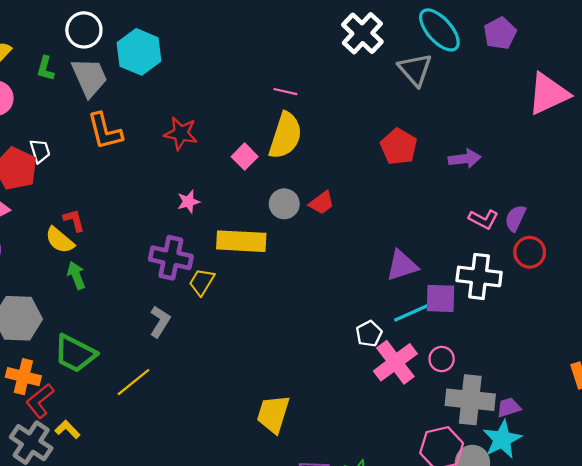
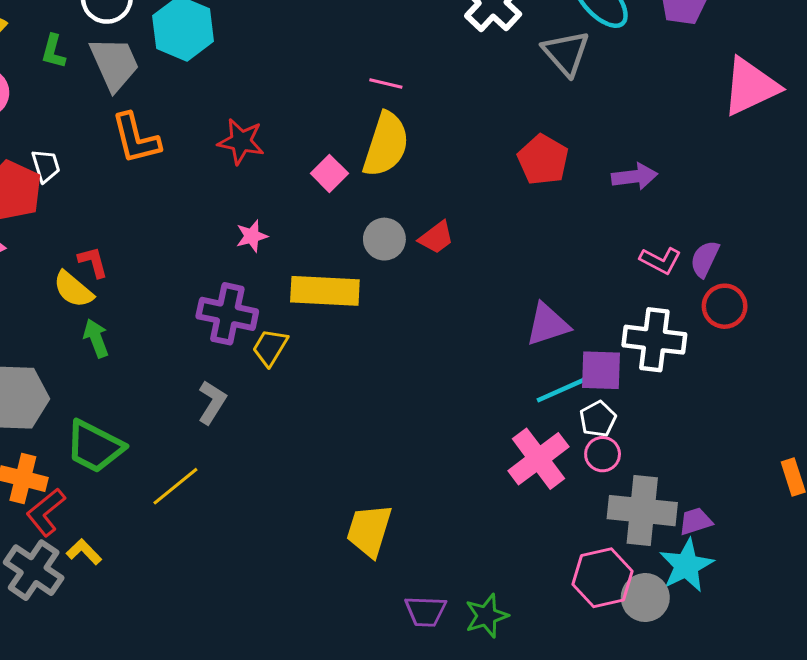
white pentagon: (369, 334) -> (598, 419), moved

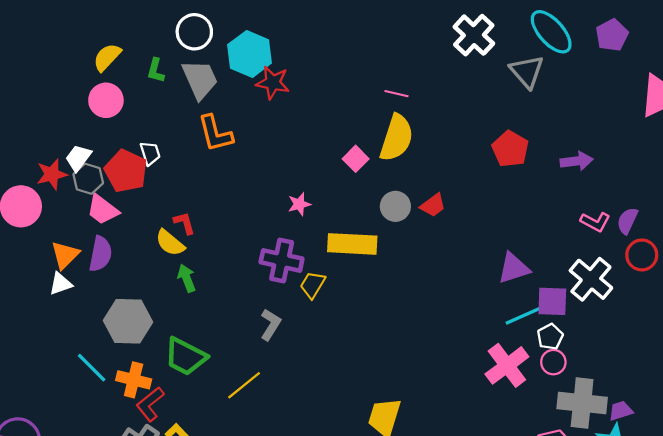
red star: (241, 141) -> (273, 83), moved
white cross: (654, 340) -> (591, 279), turned 33

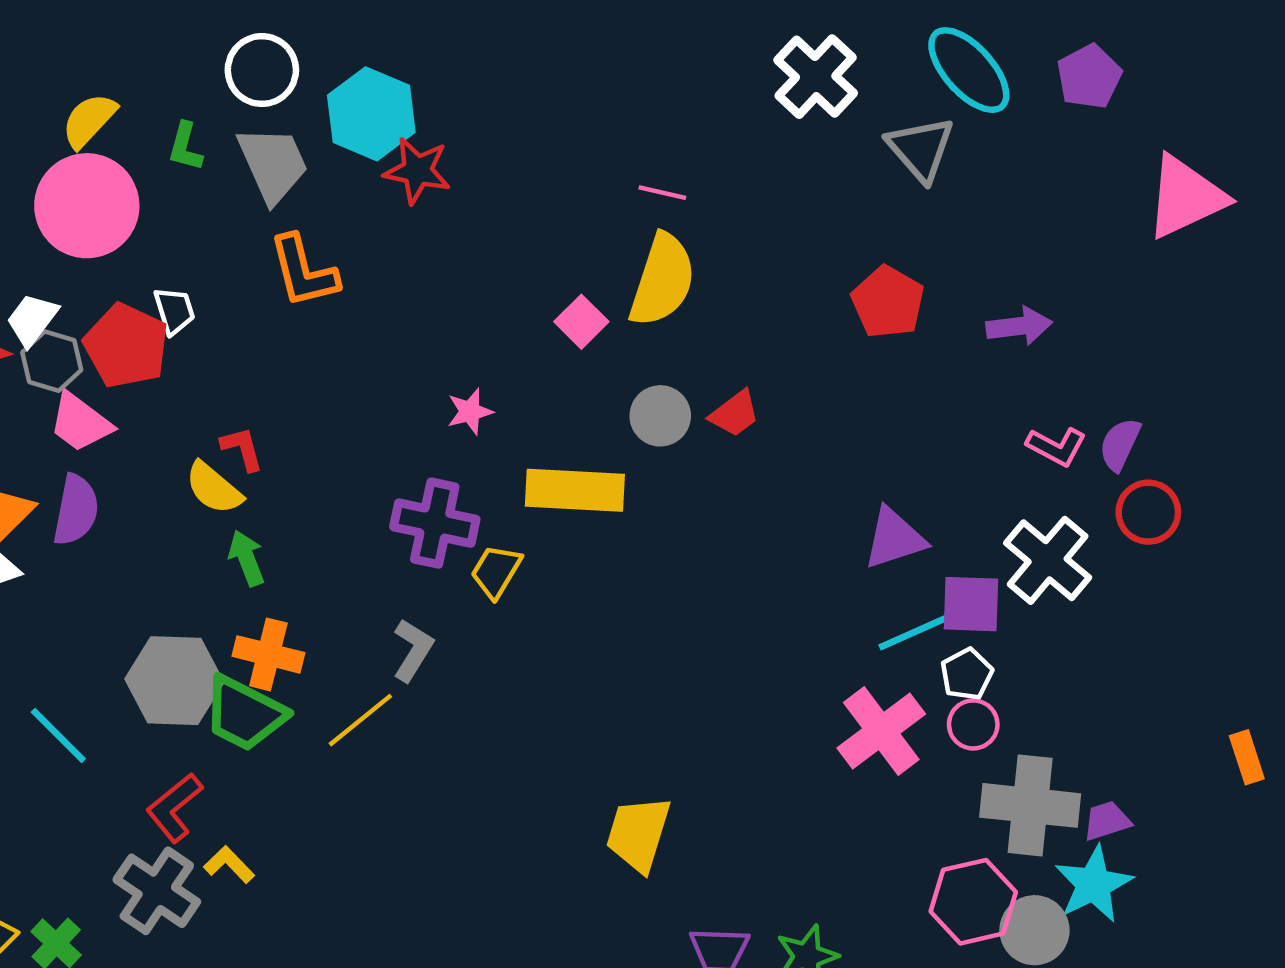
pink circle: (106, 100) -> (87, 206), size x1.5
gray hexagon: (128, 321) -> (174, 681), moved
orange cross: (134, 380) -> (268, 654), moved
yellow line: (244, 385) -> (360, 720), moved

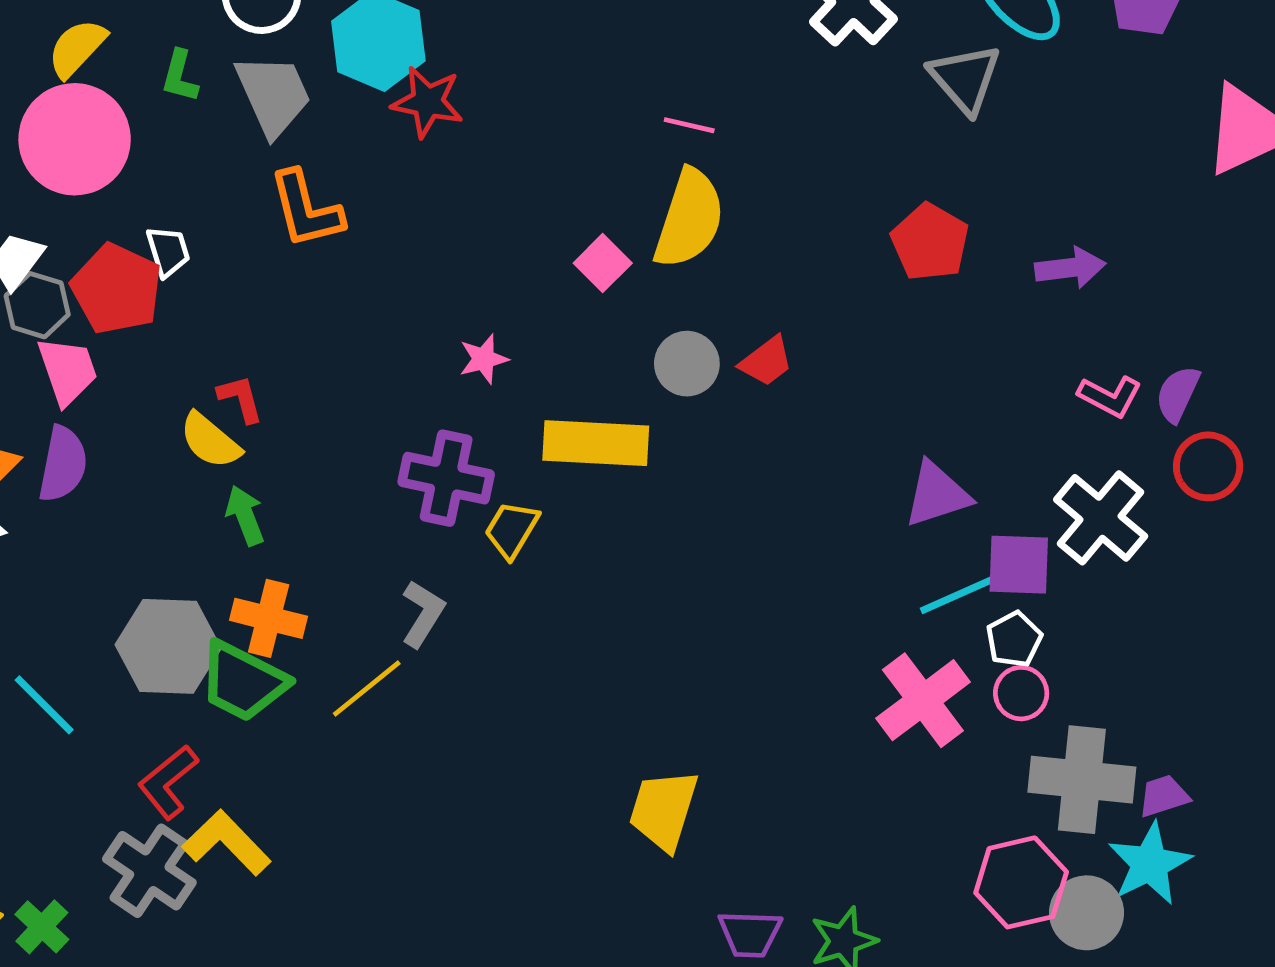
pink trapezoid: (80, 422) -> (68, 371), turned -146
yellow L-shape: (229, 865) -> (226, 843), size x1.6

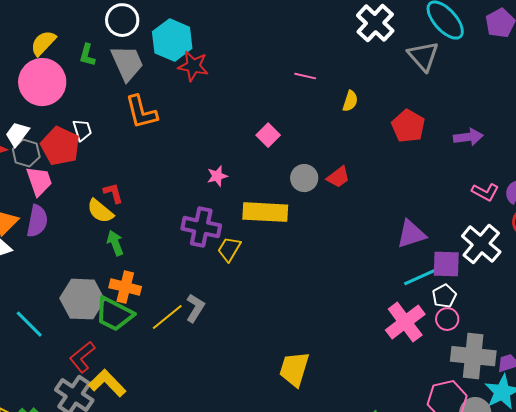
yellow semicircle: (689, 219) -> (350, 101), moved, size x0.5
gray L-shape: (423, 614) -> (195, 308), moved

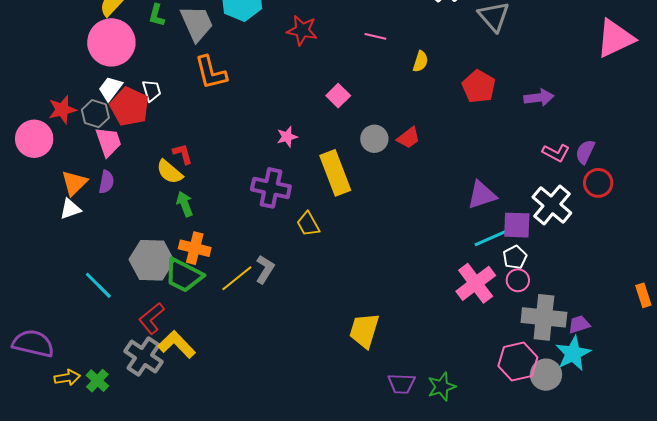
red star: (193, 66) -> (302, 30), moved
white trapezoid: (17, 134) -> (110, 89), moved
yellow rectangle: (265, 212) -> (335, 173), turned 66
purple semicircle: (37, 221) -> (106, 182), size x0.7
yellow trapezoid: (229, 249) -> (308, 224), moved, turned -60

